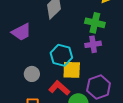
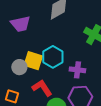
purple cross: (93, 44) -> (77, 70), moved
yellow square: (72, 70) -> (33, 61), moved

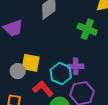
cyan hexagon: (53, 57) -> (61, 73), moved

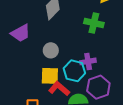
yellow square: (31, 63) -> (50, 76), moved
gray circle: (18, 71) -> (51, 50), moved

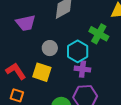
cyan hexagon: (74, 71) -> (78, 51), moved
red L-shape: (59, 89) -> (16, 71), moved

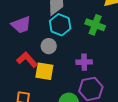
cyan hexagon: (78, 51) -> (60, 25), moved
red L-shape: (16, 71) -> (27, 60), moved

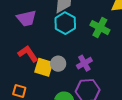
gray circle: (49, 46) -> (58, 64), moved
purple cross: (84, 62) -> (84, 63), turned -35

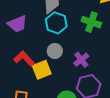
gray circle: (58, 64) -> (55, 51), moved
yellow square: (44, 67) -> (42, 70), turned -30

